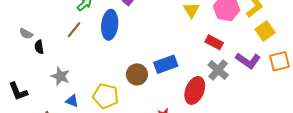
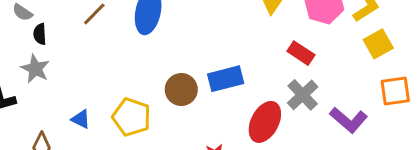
purple L-shape: (248, 61) -> (349, 120), moved
gray star: (60, 76) -> (35, 69), moved

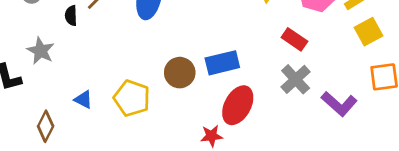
black semicircle: (40, 34) -> (71, 16), moved
red ellipse: (265, 122) -> (238, 105), moved

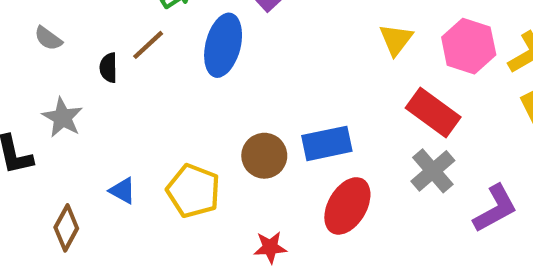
red rectangle: (294, 39) -> (433, 113), size x1.4
purple L-shape: (339, 104) -> (495, 209), turned -72
red star: (211, 136) -> (270, 247), moved

